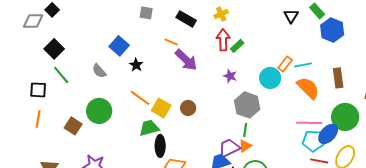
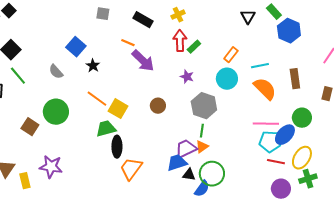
orange rectangle: (285, 64) -> (231, 55), moved
brown circle: (188, 108) -> (158, 106), moved
green circle: (345, 117) -> (302, 118), size x0.7

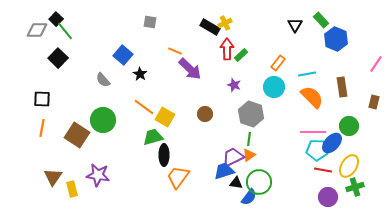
black rectangle: (143, 20) -> (210, 27), moved
green line: (18, 76) -> (65, 31), moved
brown square: (30, 127) -> (77, 135), size x1.4

